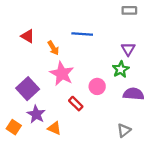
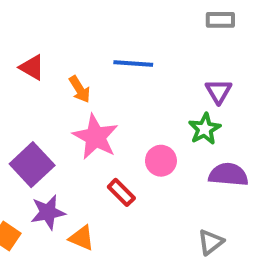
purple star: (36, 114) -> (48, 212), turned 30

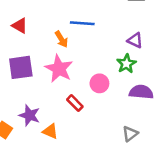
orange arrow: (80, 89) -> (61, 39), moved
purple triangle: (219, 91) -> (135, 40), turned -35
purple square: (32, 165) -> (21, 67), moved, turned 35
purple star: (48, 212) -> (29, 115), turned 30

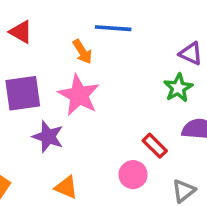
pink circle: (99, 83) -> (133, 175), moved
red rectangle: (75, 103) -> (155, 146), moved
purple star: (29, 115) -> (48, 137), moved

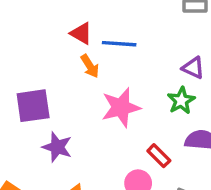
red triangle: (21, 32) -> (81, 33), moved
pink star: (79, 95) -> (121, 107), moved, turned 30

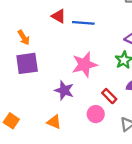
orange arrow: (90, 66) -> (24, 38), moved
purple star: (57, 147) -> (64, 90), moved

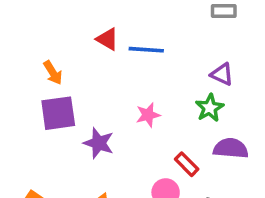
pink star: (84, 65) -> (148, 115), size x0.6
purple star: (64, 90) -> (99, 143), moved

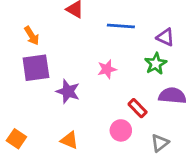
blue line: (146, 50) -> (121, 26), moved

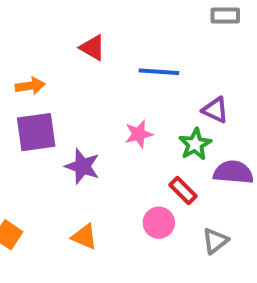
orange arrow: (32, 36) -> (30, 86), turned -66
purple triangle: (165, 37) -> (215, 110), moved
green star: (156, 64) -> (195, 144), moved

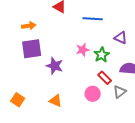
green star: (195, 144) -> (102, 55), moved
gray triangle: (215, 241) -> (120, 92), moved

